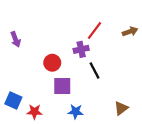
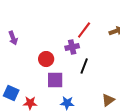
black line: (94, 70) -> (84, 66), turned 49

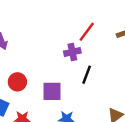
red circle: (46, 59) -> (17, 82), moved

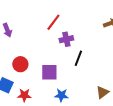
red line: (87, 32) -> (53, 22), moved

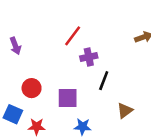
brown triangle: (102, 92) -> (125, 110), moved

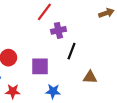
brown triangle: (125, 110) -> (90, 77), turned 40

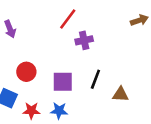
black line: (72, 51) -> (95, 79), moved
blue star: (53, 91) -> (59, 111), moved

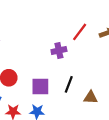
red line: (68, 19) -> (80, 32), moved

